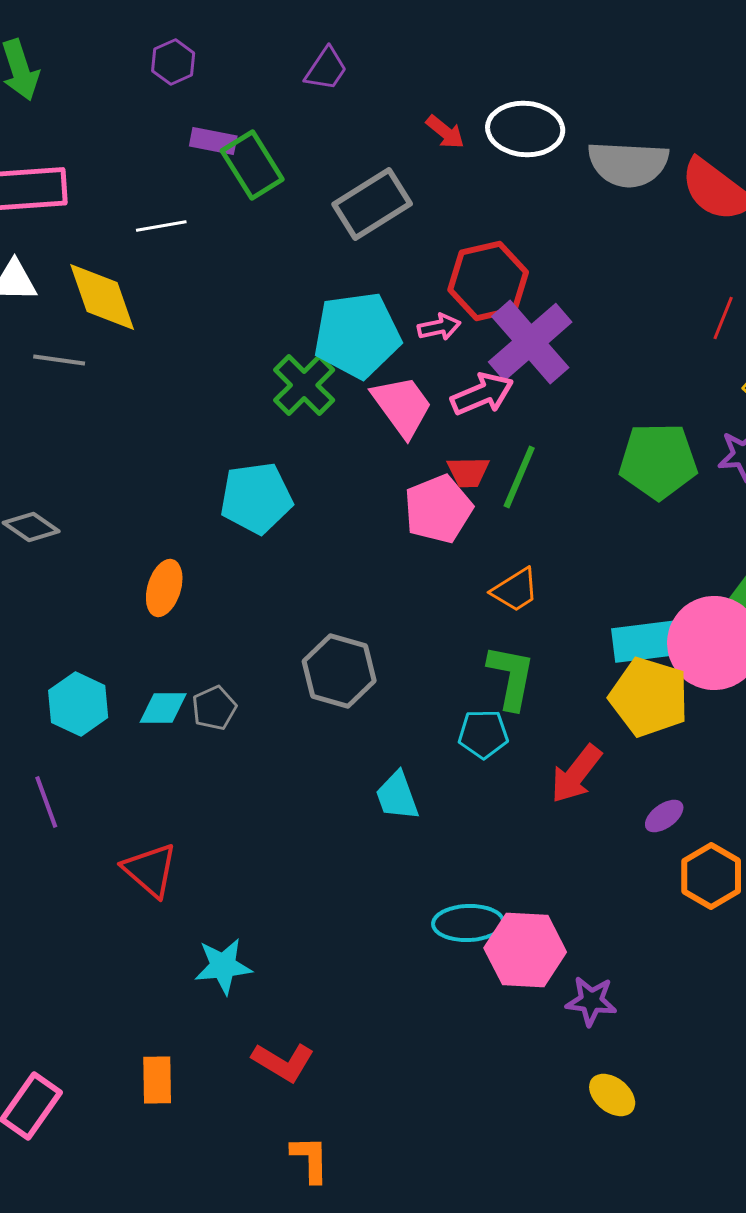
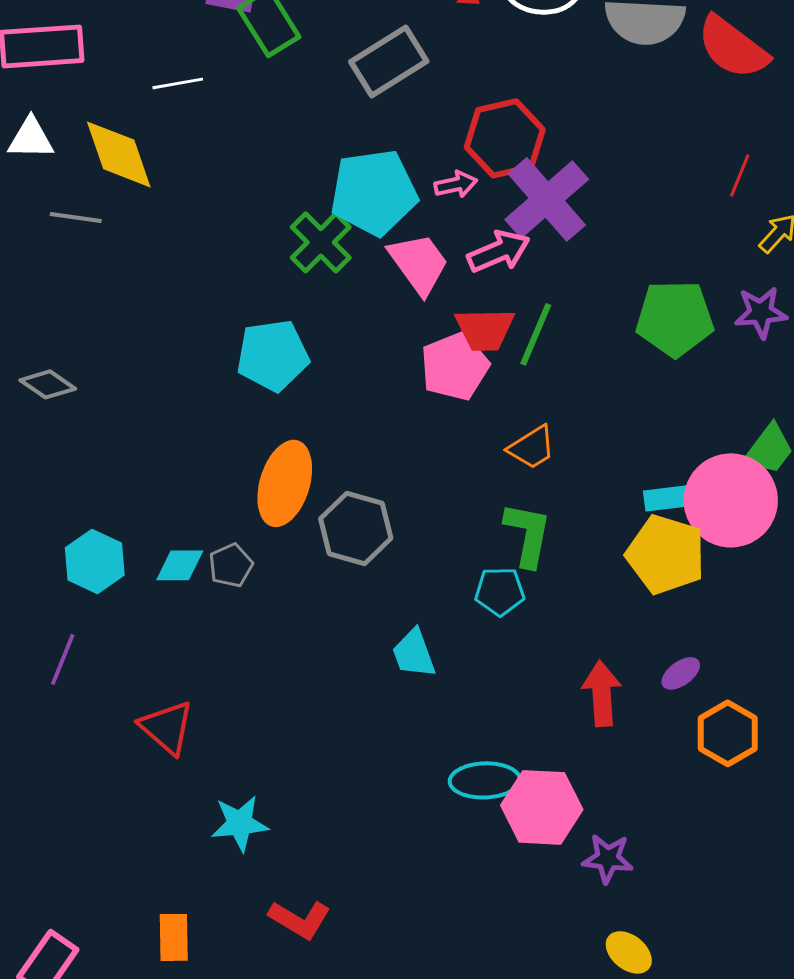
red trapezoid: (468, 472) -> (485, 329), size x1.4
orange ellipse: (164, 588) -> (285, 483), moved, size x1.5
cyan rectangle: (650, 641) -> (667, 498), size x0.6
red arrow: (576, 774) -> (602, 693), moved, turned 138
purple line: (46, 802) -> (63, 659), turned 42

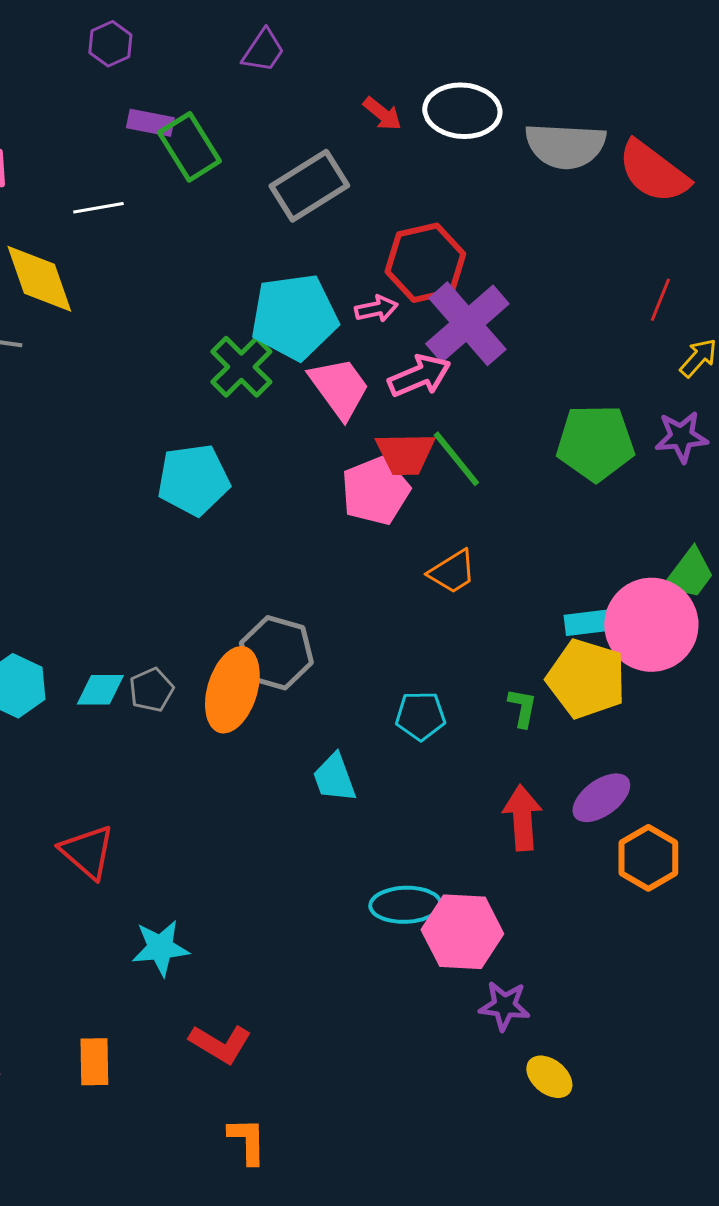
green line: (536, 334) -> (456, 459), turned -62
orange ellipse: (285, 483) -> (232, 690), moved
green L-shape: (528, 534) -> (522, 708), moved, size x0.6
purple ellipse: (681, 673) -> (601, 798), size x1.5
purple star: (608, 858) -> (504, 1006), moved

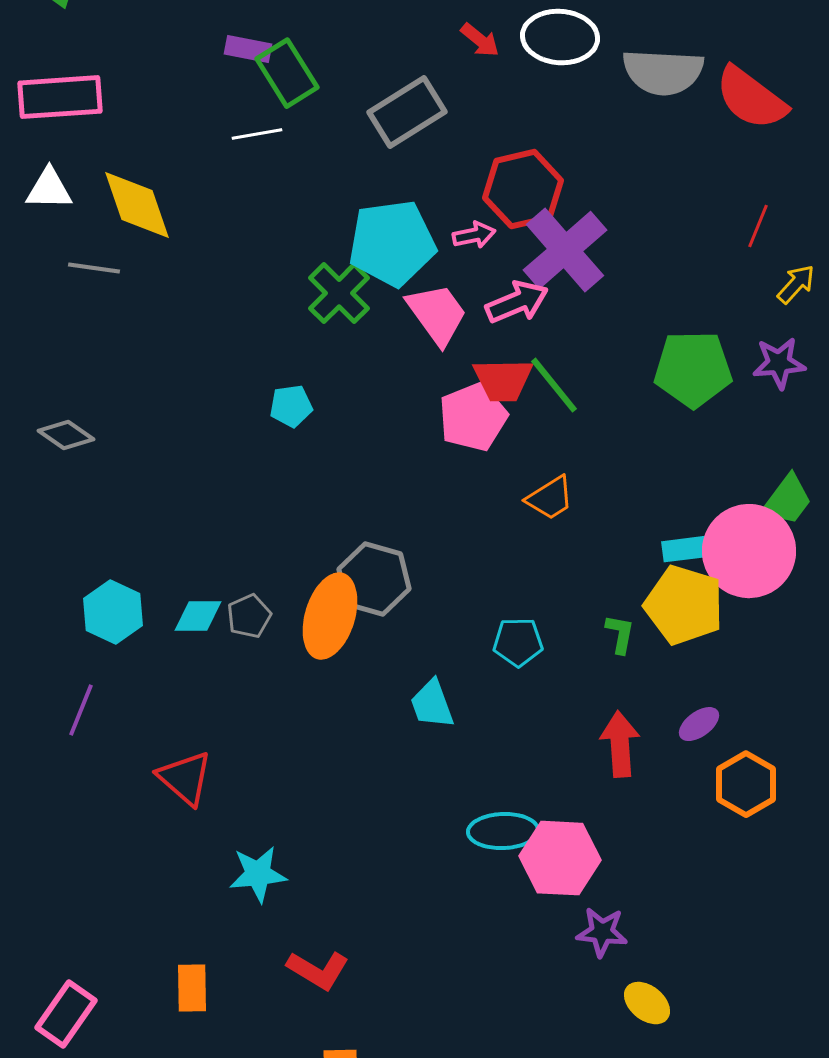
white line: (98, 208) -> (257, 134), moved
cyan pentagon: (193, 480) -> (291, 406), size x0.6
purple ellipse: (601, 798) -> (699, 724), size x0.7

